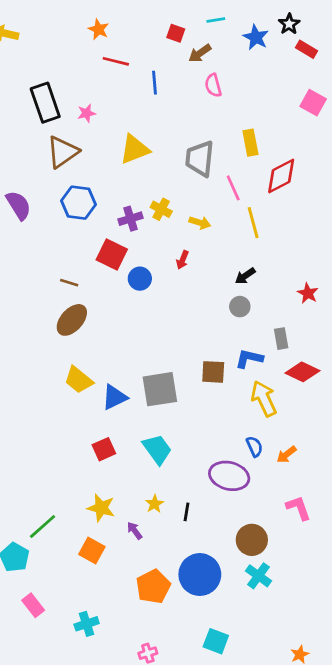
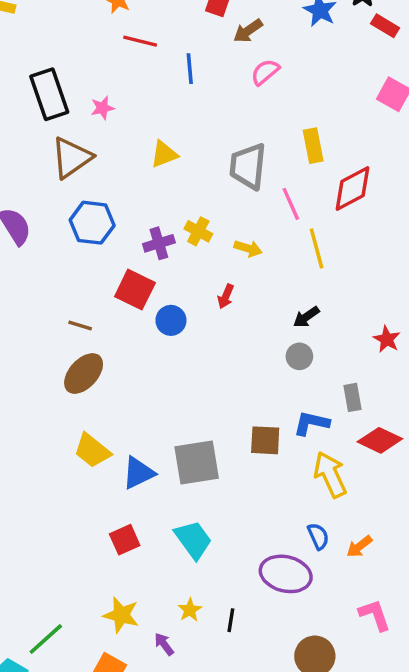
pink semicircle: (213, 85) -> (265, 72), turned 65
yellow triangle: (135, 149) -> (164, 154), size x0.7

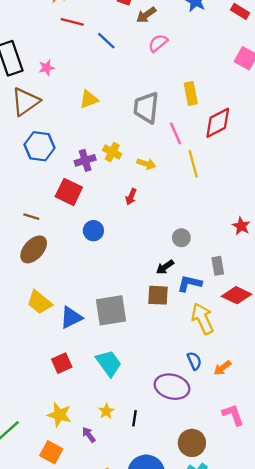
blue line: (190, 69) -> (106, 41), turned -42
black arrow: (306, 317) -> (165, 267), moved
blue circle: (171, 320) -> (93, 231), moved

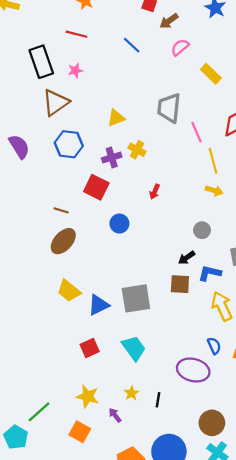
red line: (72, 22) -> (76, 34), moved
yellow rectangle: (191, 93) -> (211, 74), moved, turned -35
yellow triangle: (89, 99) -> (116, 118), moved
yellow arrow: (146, 164) -> (214, 191), moved

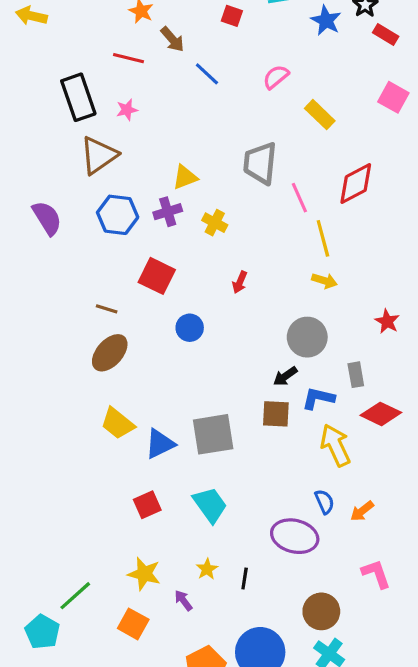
brown arrow: (169, 21) -> (172, 39), moved, turned -96
purple cross: (112, 157) -> (168, 212), moved
gray circle: (202, 230) -> (307, 337), size x1.6

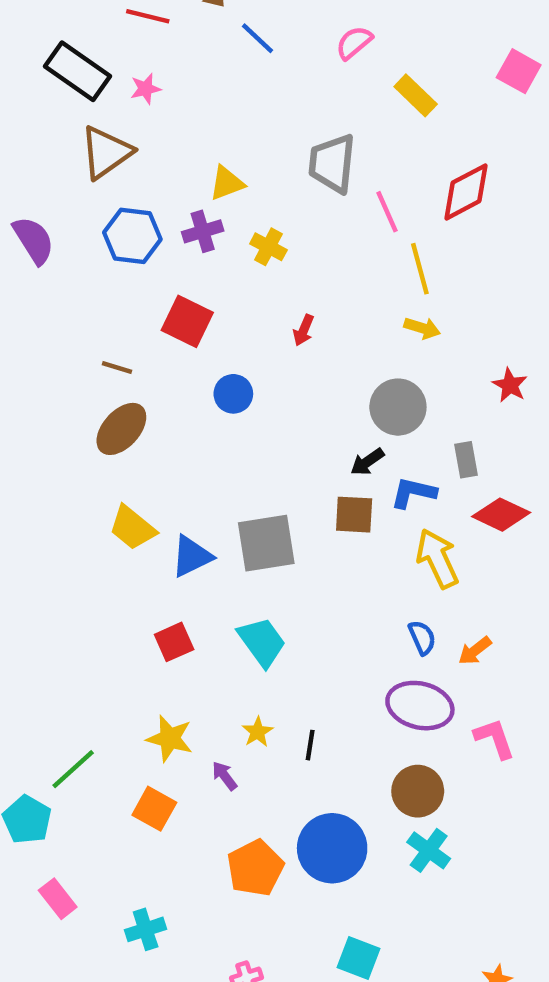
black rectangle: (78, 97) -> (77, 71), turned -36
purple ellipse: (295, 536) -> (420, 706), moved

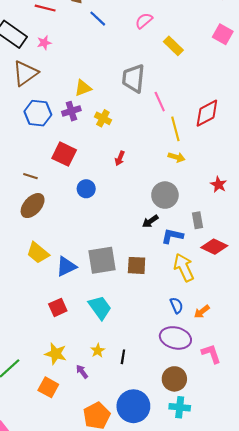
red diamond: (466, 192) -> (207, 113), moved
brown square: (354, 515) -> (137, 265), moved
cyan cross: (429, 850) -> (180, 407), turned -30

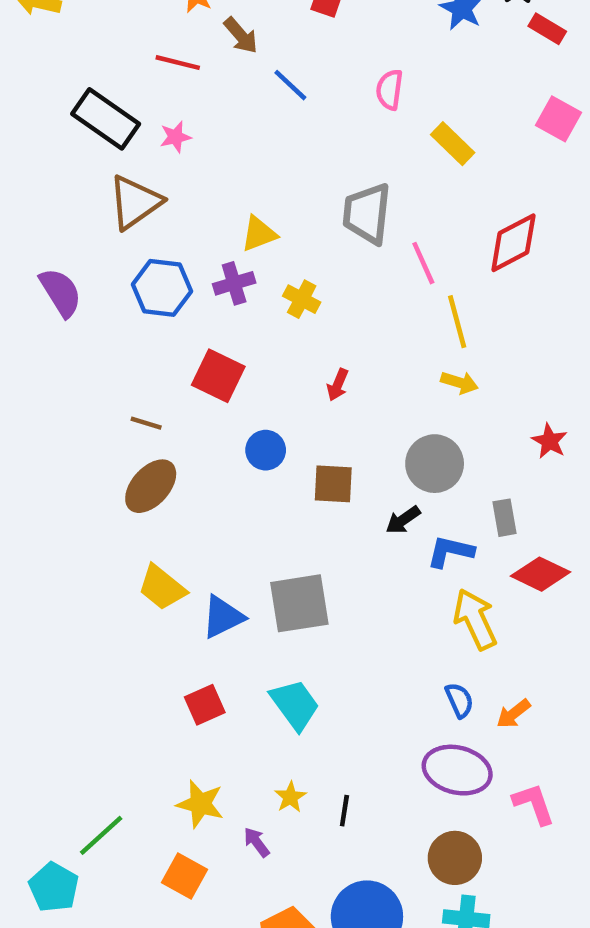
pink semicircle: (144, 21) -> (390, 90), turned -42
red diamond: (207, 113) -> (513, 243), moved
brown square: (137, 265) -> (333, 484), moved

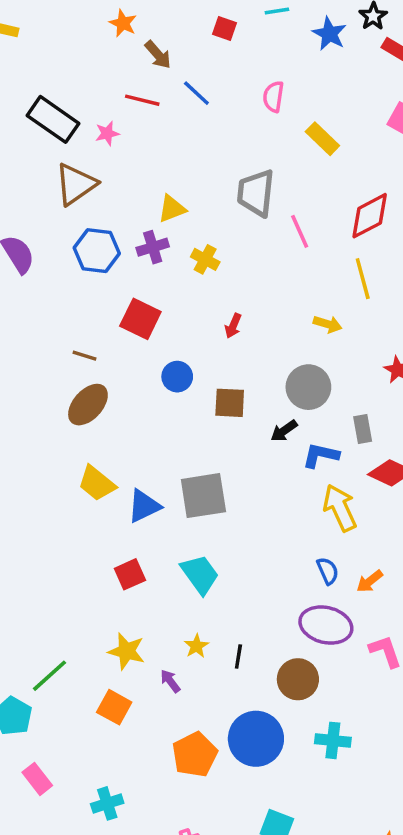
red line: (178, 63) -> (142, 100), moved
yellow line: (457, 322) -> (363, 279), moved
brown circle: (455, 858) -> (298, 679), moved

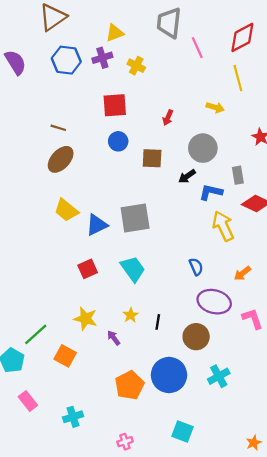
red square: (140, 319) -> (115, 105), moved, turned -30
red arrow: (233, 326) -> (168, 118), moved
blue semicircle: (328, 571) -> (196, 267), moved
orange square: (114, 707) -> (65, 356), moved
cyan cross: (333, 740) -> (219, 376), turned -35

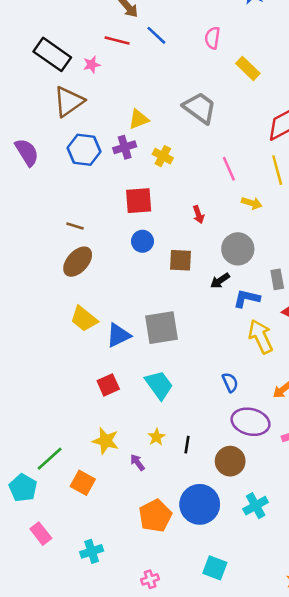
gray trapezoid: (169, 23) -> (200, 108), turned 120
pink line: (197, 48) -> (229, 169), moved
red arrow: (168, 118) -> (198, 215), turned -42

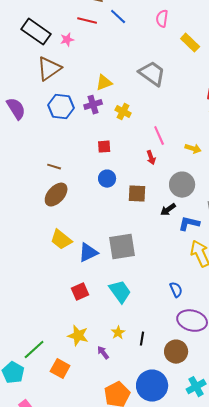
pink line: (229, 169) -> (159, 136), moved
red square: (139, 201) -> (104, 147), size x0.6

